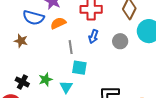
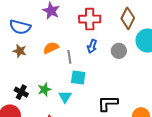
blue semicircle: (33, 18) -> (20, 27), moved
orange semicircle: (58, 23) -> (51, 48), moved

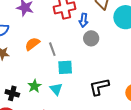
blue arrow: (92, 46) -> (83, 20), moved
gray circle: (119, 51) -> (91, 38), moved

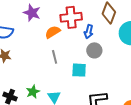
orange semicircle: (32, 44) -> (53, 32), moved
cyan square: (65, 67) -> (79, 70), moved

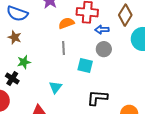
blue arrow: (89, 32) -> (102, 30), turned 64
green star: (33, 92) -> (24, 62), moved

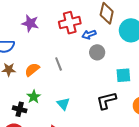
orange semicircle: (66, 23) -> (32, 70), moved
green star: (24, 62) -> (34, 97), moved
cyan square: (85, 65) -> (123, 75), moved

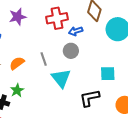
purple star: (30, 23) -> (18, 17), turned -30
gray circle: (97, 52) -> (71, 51), moved
cyan triangle: (63, 104) -> (61, 78), moved, size x1.5

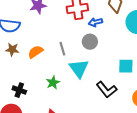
green star: (17, 90) -> (53, 83), moved
black L-shape: (89, 98) -> (107, 90), turned -120

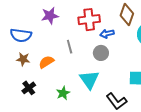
gray line: (62, 49) -> (70, 47), moved
black cross: (19, 90) -> (29, 88), moved, turned 32

